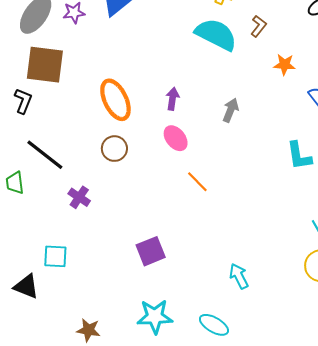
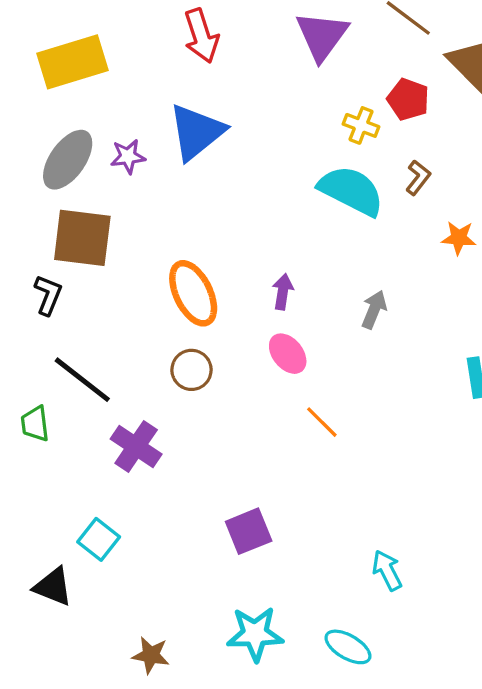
purple cross: (79, 197) -> (136, 447), size x1.4
cyan square: (55, 256) -> (99, 539), turned 35

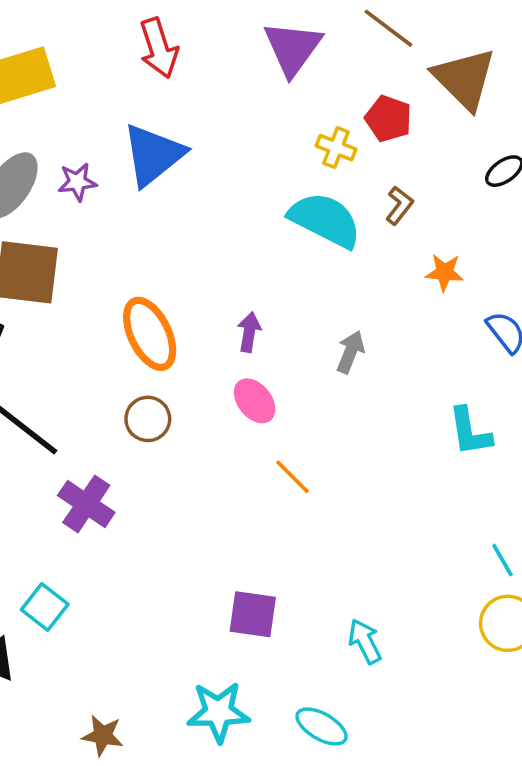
purple square: (249, 531) -> (253, 614), moved, turned 30

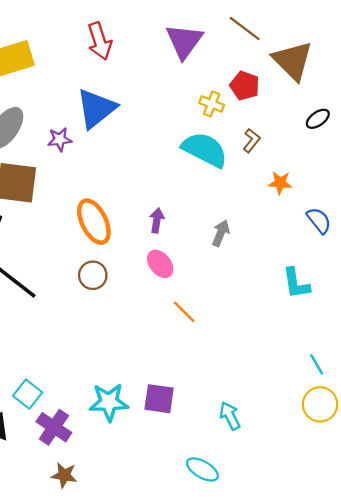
purple star: (77, 182) -> (60, 139), moved
purple cross: (86, 504) -> (54, 427), moved
cyan star: (218, 712) -> (109, 402), moved

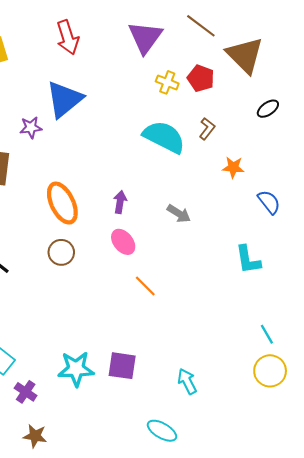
yellow cross: (212, 104) -> (167, 82), moved
gray arrow: (221, 233) -> (179, 214), turned 100
purple cross: (54, 427) -> (26, 392), size x0.7

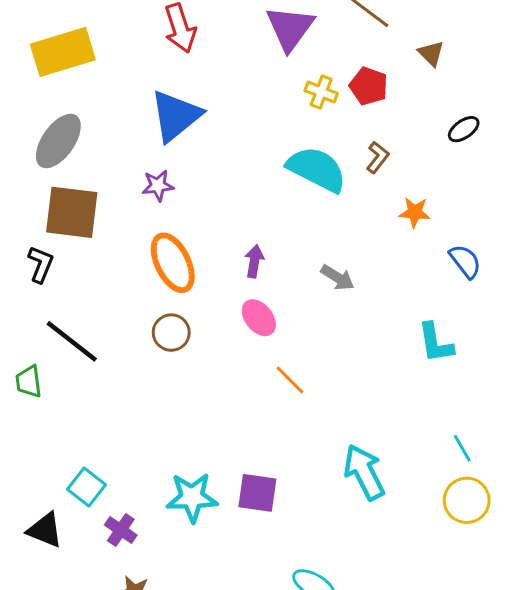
brown triangle: (245, 55) -> (431, 53), size x0.5
purple star: (31, 128) -> (158, 186), moved
cyan arrow: (187, 381) -> (364, 472), moved, size x1.5

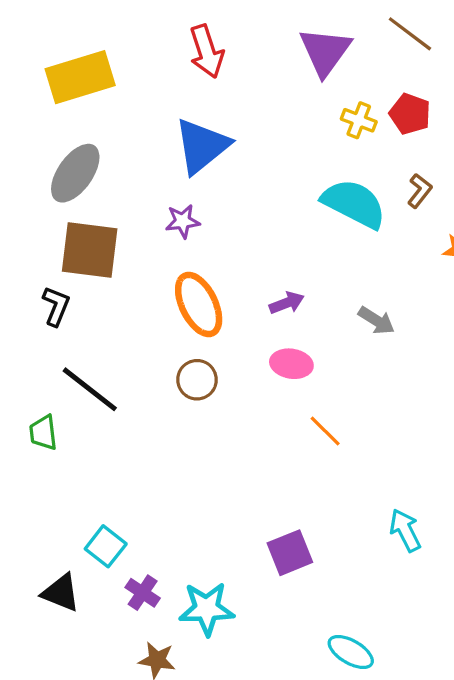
purple arrow: (254, 261) -> (287, 303), turned 60
pink ellipse: (259, 318) -> (291, 364), turned -42
cyan arrow: (364, 472) -> (405, 530), size x0.7
purple square: (257, 493) -> (290, 553), turned -30
cyan star: (192, 497) -> (207, 609), moved

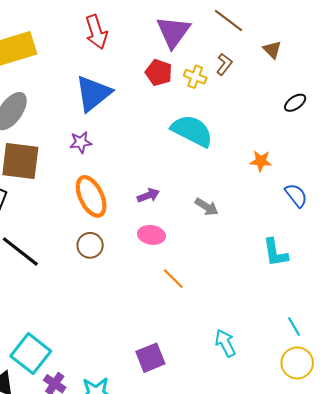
red pentagon: (410, 114) -> (159, 73), moved
brown L-shape: (420, 191) -> (224, 64), moved
cyan square: (106, 546) -> (31, 354), size x1.5

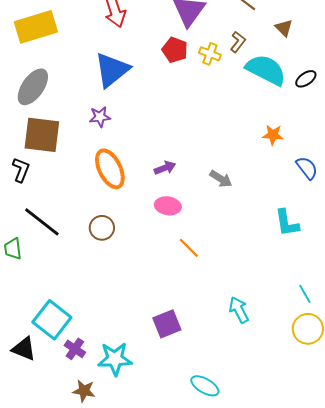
cyan semicircle: (192, 131) -> (266, 70), moved
brown circle: (90, 245) -> (102, 228), moved

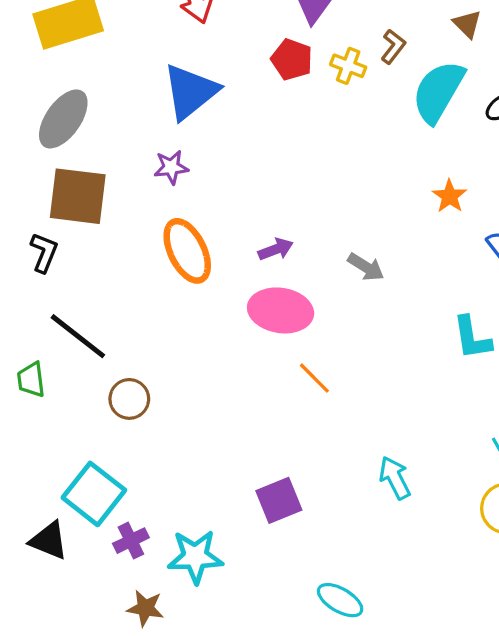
cyan semicircle: (266, 70) -> (438, 92), turned -87
orange star: (273, 135) -> (450, 196), turned 30
pink ellipse: (168, 206) -> (281, 310), size x1.5
brown circle: (102, 228) -> (129, 399), moved
purple cross: (75, 349) -> (131, 541), turned 30

